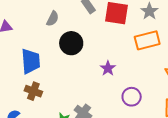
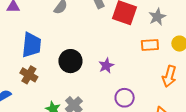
orange rectangle: (147, 40) -> (150, 45), size x0.7
black circle: (71, 43) -> (70, 61), moved

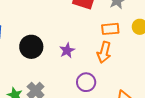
orange arrow: (169, 76) -> (104, 52), moved

